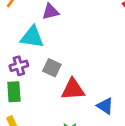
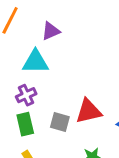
gray square: (52, 68) -> (60, 122), moved

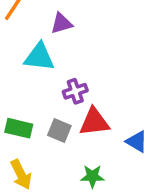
purple cross: (26, 95) -> (75, 91), moved
green rectangle: (25, 124) -> (19, 128), turned -70

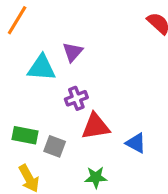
purple triangle: (61, 23) -> (73, 52), moved, turned -30
gray square: (59, 131) -> (55, 146), moved

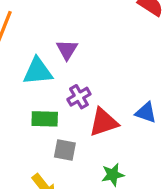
green rectangle: (25, 135) -> (45, 119), moved
blue triangle: (136, 143) -> (146, 113), moved

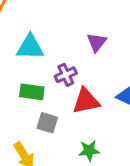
purple triangle: (67, 50) -> (97, 42), moved

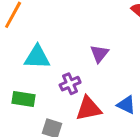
green rectangle: (32, 92) -> (23, 99), moved

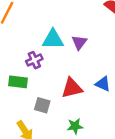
cyan triangle: (37, 57) -> (53, 39), moved
purple cross: (70, 84) -> (34, 60), moved

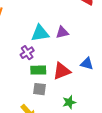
purple triangle: (79, 42) -> (62, 32), turned 48
green rectangle: (18, 82) -> (38, 70), moved

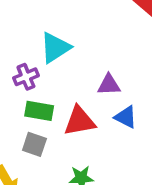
purple triangle: (62, 32) -> (109, 85), moved
cyan triangle: (40, 33) -> (55, 48), turned -36

